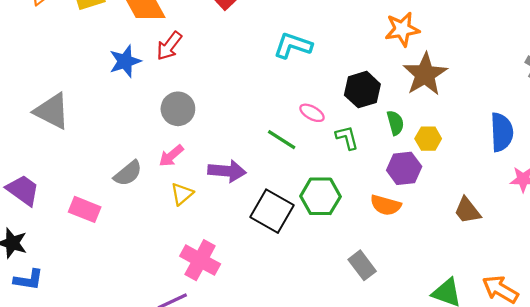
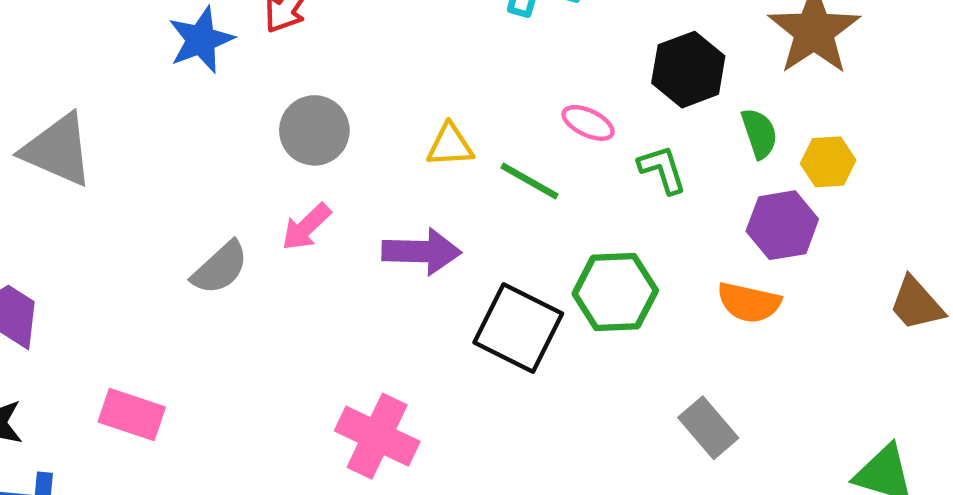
yellow triangle: (182, 194) -> (450, 145), moved, turned 40
pink rectangle: (85, 209) -> (132, 415), moved

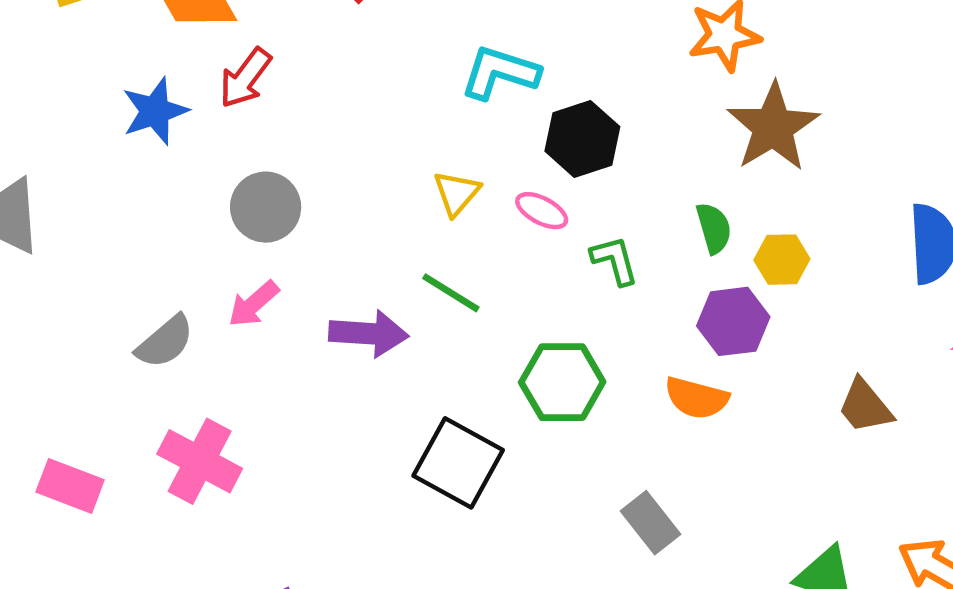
black hexagon: (688, 70) -> (582, 139), moved
yellow triangle: (450, 145) -> (457, 193), moved, turned -48
green line: (529, 181) -> (451, 293), moved
black square: (518, 328) -> (458, 463), moved
pink cross: (377, 436) -> (200, 461), moved

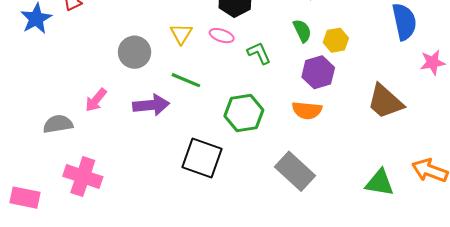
gray circle: (266, 207) -> (135, 52), moved
gray semicircle: (165, 342) -> (58, 124), turned -140
brown trapezoid: (865, 406) -> (385, 102), size x1.4
gray rectangle: (650, 523) -> (295, 171), size x1.4

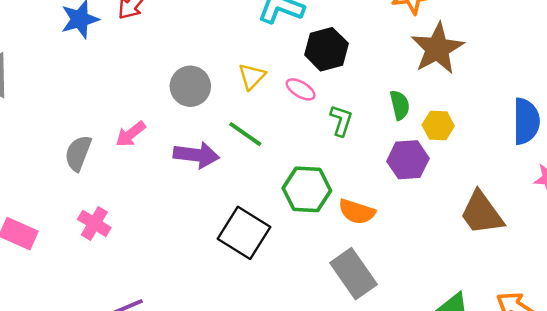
green L-shape: (259, 53) -> (341, 121), turned 30
orange semicircle: (307, 110) -> (357, 212), moved
gray semicircle: (58, 124) -> (78, 153), turned -72
pink cross: (83, 177) -> (94, 223), size x0.7

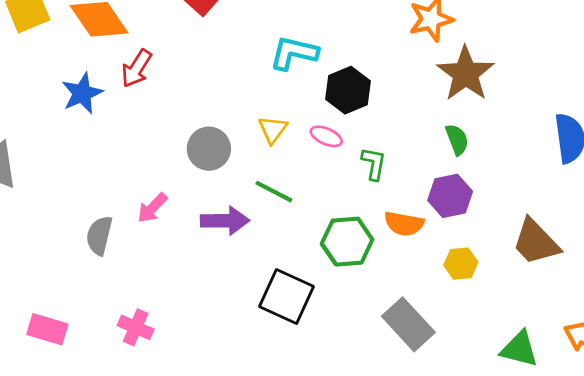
green semicircle: (400, 105) -> (457, 140), moved
yellow hexagon: (438, 126) -> (461, 264), moved
orange semicircle: (357, 212) -> (404, 224), moved
pink cross: (94, 223) -> (136, 327), moved

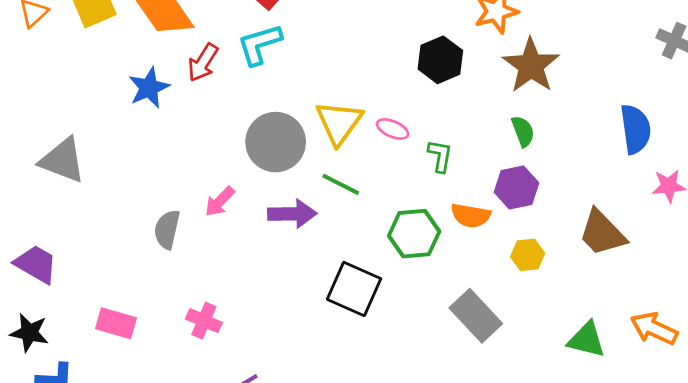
cyan L-shape: (294, 53) -> (259, 44), moved, turned -30
black hexagon: (348, 90) -> (440, 60), moved
yellow triangle: (273, 130) -> (339, 123), size x1.6
gray circle: (209, 149) -> (276, 142), size x1.4

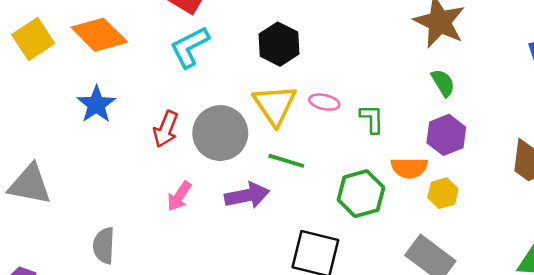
black hexagon: (440, 60) -> (279, 44), moved
red arrow: (203, 63) -> (166, 129), moved
gray semicircle: (167, 229) -> (104, 246), moved
yellow hexagon: (528, 255) -> (443, 193), moved

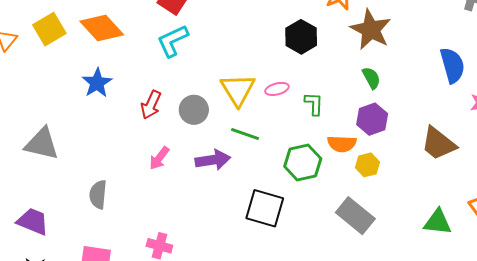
black hexagon: (279, 44) -> (301, 37), moved
pink ellipse: (324, 102) -> (277, 89), turned -30
gray circle: (220, 133) -> (194, 110), size x0.7

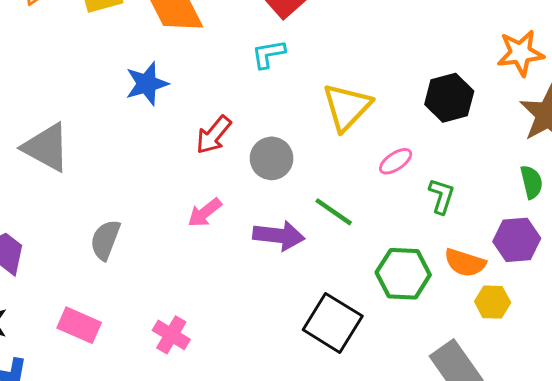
cyan L-shape: (173, 41) -> (268, 54), size x0.7
pink ellipse: (277, 89) -> (396, 161), turned -35
yellow triangle: (238, 90) -> (347, 107), moved

